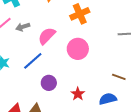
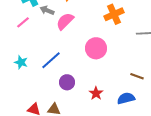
orange cross: (80, 14) -> (114, 14), moved
gray arrow: (23, 27) -> (47, 10), moved, turned 40
pink semicircle: (47, 36) -> (65, 21), moved

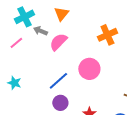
blue line: (51, 60) -> (58, 81), moved

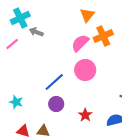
orange triangle: (61, 14) -> (87, 15), moved
pink semicircle: (58, 42) -> (80, 43), moved
cyan star: (14, 83) -> (16, 102), moved

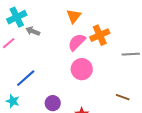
orange triangle: (87, 15) -> (74, 16), moved
blue line: (54, 82) -> (26, 78), moved

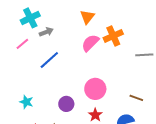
gray arrow: (33, 31) -> (46, 32), turned 136
pink circle: (82, 69) -> (95, 89), moved
blue line: (26, 78) -> (49, 60), moved

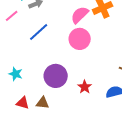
pink circle: (95, 89) -> (80, 39), moved
purple circle: (66, 104) -> (56, 76), size x1.5

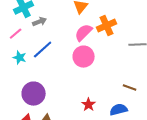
cyan star: (16, 74) -> (20, 58), moved
purple circle: (56, 76) -> (34, 94), moved

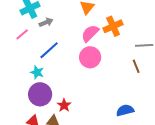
cyan star: (20, 58) -> (37, 72), moved
brown line: (130, 88) -> (136, 66), moved, turned 48
red star: (89, 105) -> (64, 105), moved

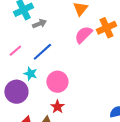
pink line: (22, 34) -> (15, 51), moved
pink circle: (90, 57) -> (57, 82), moved
purple circle: (40, 94) -> (16, 92), moved

